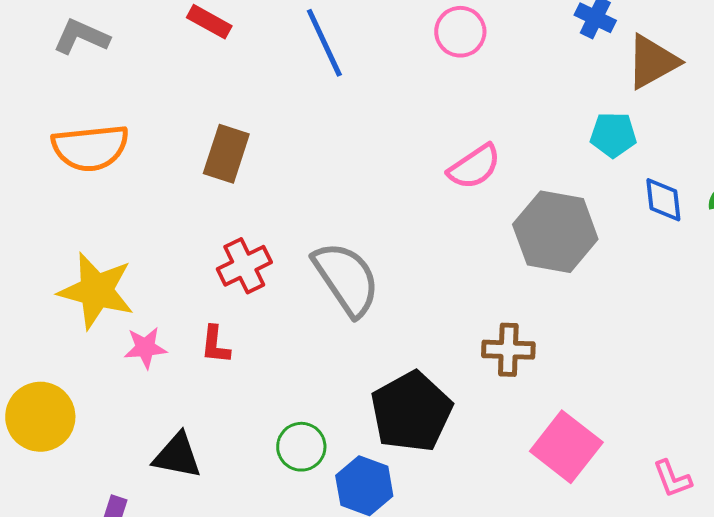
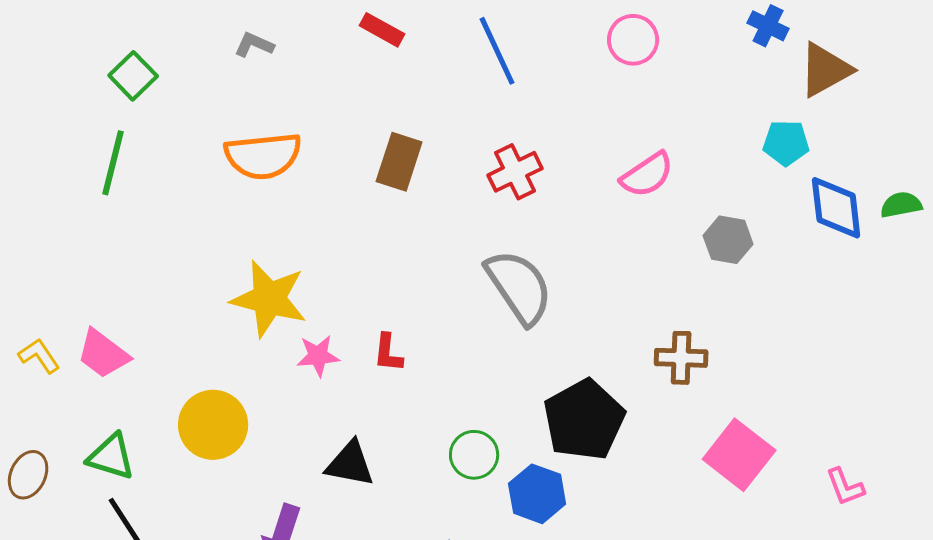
gray L-shape: (81, 37) -> (254, 45), size x0.7
blue diamond: (663, 200) -> (836, 208), size x1.4
gray hexagon: (555, 232) -> (728, 240), size x0.6
red cross: (244, 266) -> (515, 172), moved

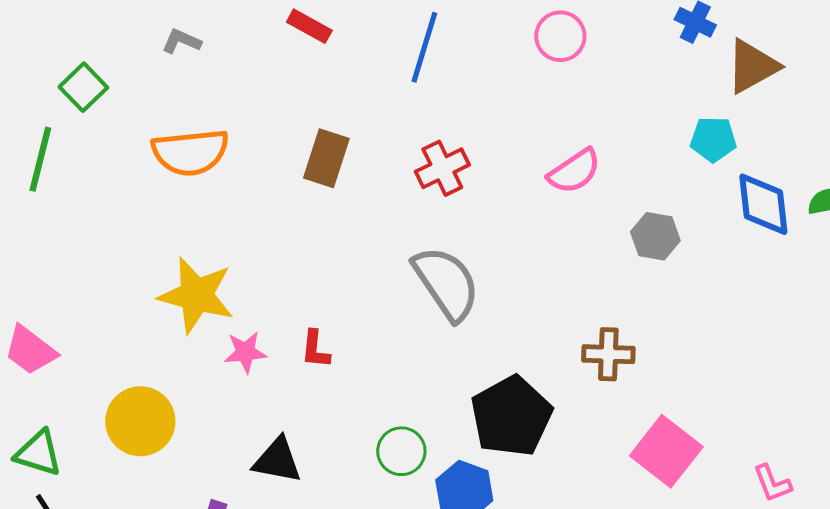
blue line: (497, 51) -> (424, 47), turned 42
green square: (133, 76) -> (83, 87), moved

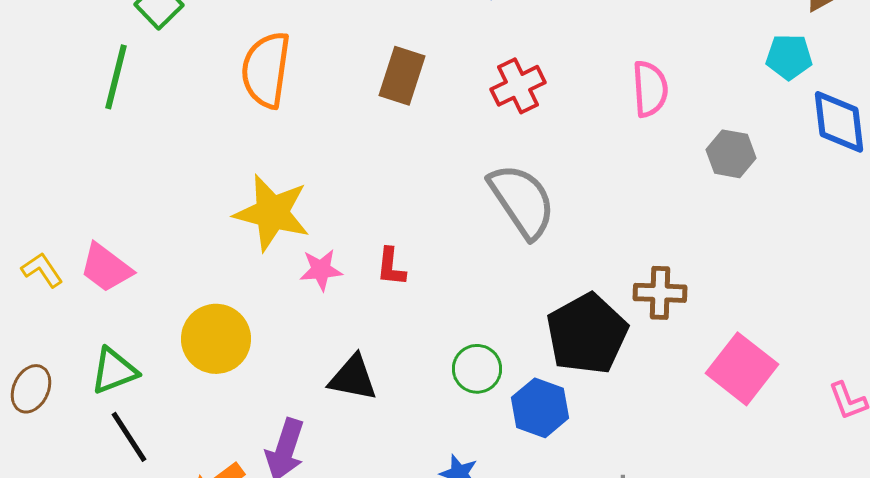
orange semicircle: (190, 152) -> (266, 70), turned 104
pink semicircle: (574, 171) -> (650, 89), turned -60
brown cross: (608, 354) -> (660, 293), moved
green triangle: (38, 453) -> (114, 371), turned -38

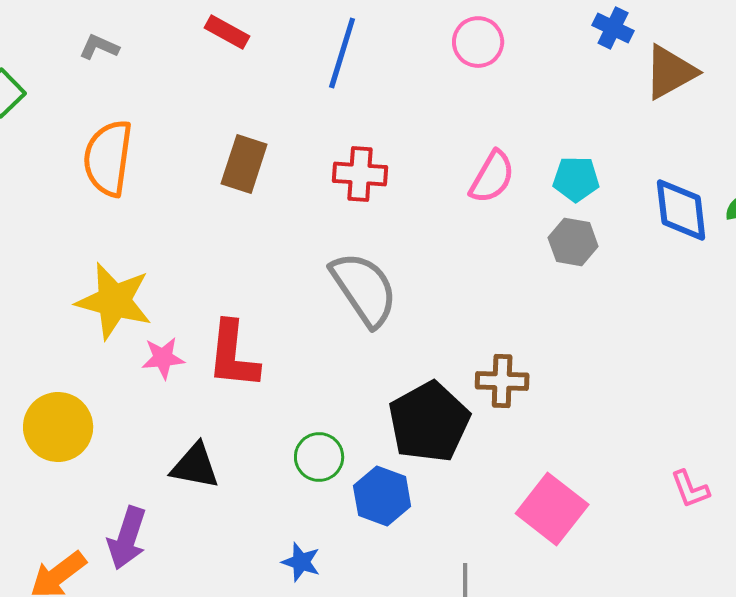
cyan pentagon: (789, 57) -> (576, 179), moved
red cross: (518, 86) -> (360, 174), turned 30
pink semicircle: (650, 89) -> (492, 177), turned 34
red L-shape: (391, 267) -> (233, 355), size x1.8
pink square: (742, 369) -> (552, 509), moved

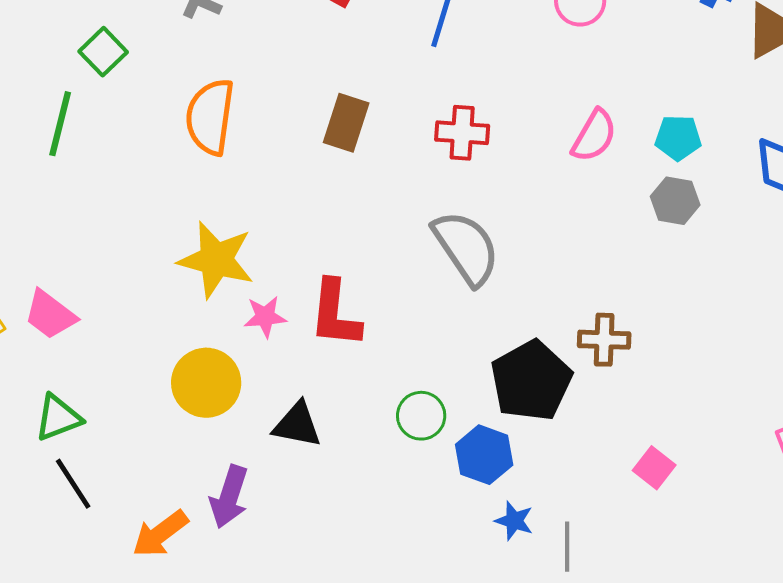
yellow circle: (58, 427) -> (206, 383), moved
pink square: (552, 509) -> (654, 468), size x0.6
blue star: (301, 562) -> (514, 521), moved

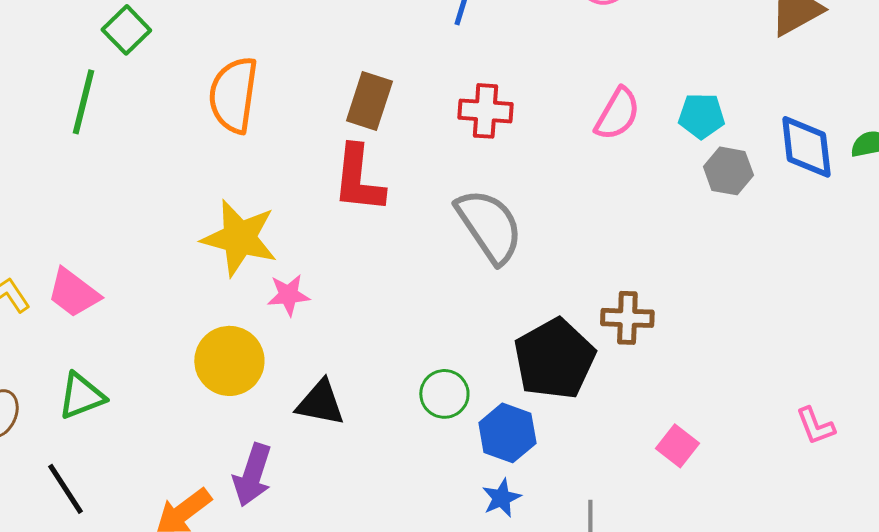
gray hexagon: (675, 201) -> (728, 171), moved
red L-shape: (335, 314) -> (358, 179), moved
black line: (73, 484) -> (65, 489), moved
blue star: (514, 521) -> (501, 498), moved, turned 30

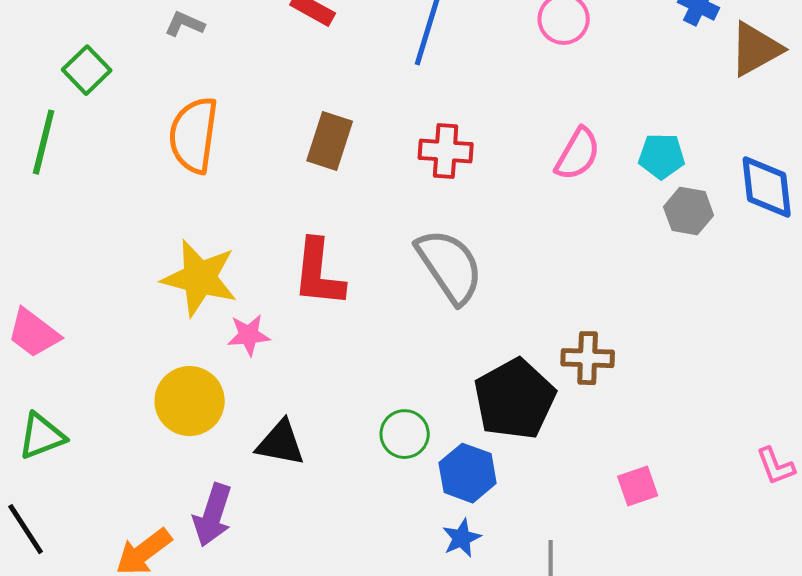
red L-shape: (358, 179) -> (319, 273), moved
pink square: (677, 446) -> (638, 486), turned 33

